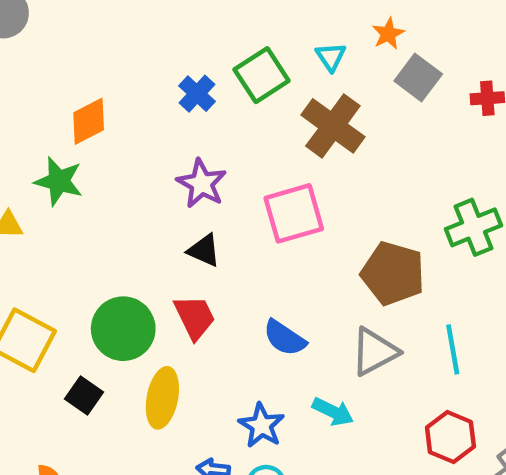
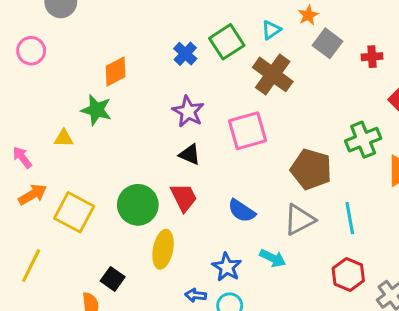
cyan triangle: (331, 57) -> (271, 30), turned 30
black square: (84, 396) -> (113, 279), moved

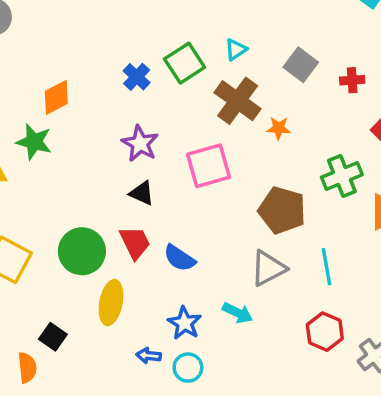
orange star: (308, 15) -> (279, 128), moved, turned 30
blue semicircle: (242, 211) -> (179, 258), moved

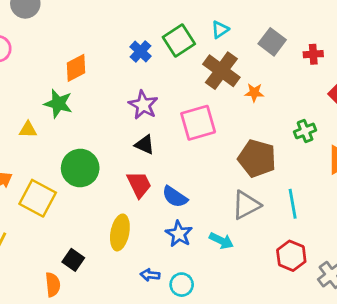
green cross: (342, 176) -> (305, 131), size x0.7
green circle: (82, 251) -> (80, 168), moved
blue star: (185, 323) -> (179, 234), moved

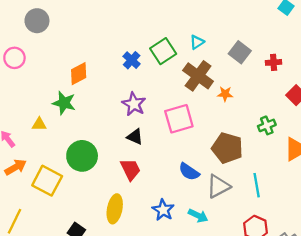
blue semicircle: (175, 197) -> (189, 172), moved

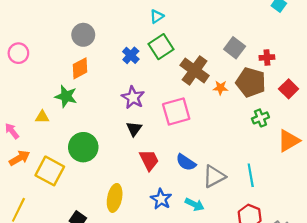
gray circle: (37, 21) -> (83, 35), moved
cyan triangle: (197, 42) -> (157, 16), moved
black triangle: (135, 137) -> (134, 129), turned 42
brown pentagon: (227, 148) -> (251, 82), moved
red trapezoid: (130, 169) -> (149, 160), moved

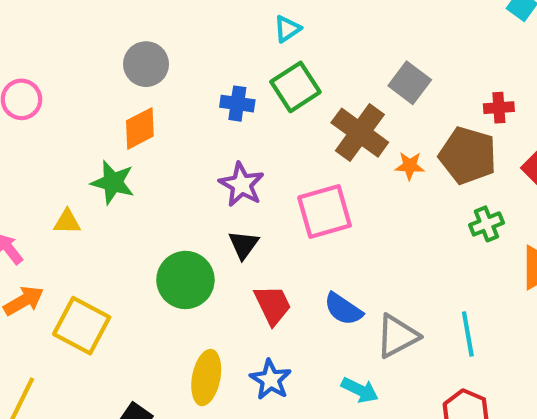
gray square: (235, 48) -> (410, 83), moved
blue cross: (131, 55) -> (237, 104), turned -35
green circle: (83, 147) -> (185, 280), moved
blue star: (161, 199) -> (271, 380), moved

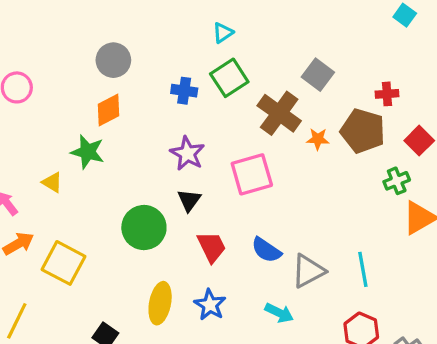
yellow triangle: (67, 222) -> (52, 182), turned 30
green cross: (486, 224) -> (397, 181), moved

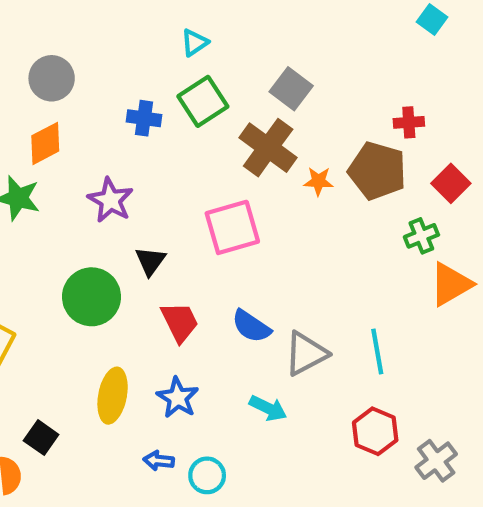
gray square: (318, 75) -> (291, 89), moved
purple star: (187, 153) -> (110, 200), moved

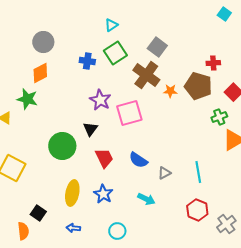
purple star: (110, 200) -> (100, 100), moved
gray triangle: (306, 354) -> (164, 173), size x0.6
blue arrow: (159, 461) -> (73, 228), moved

